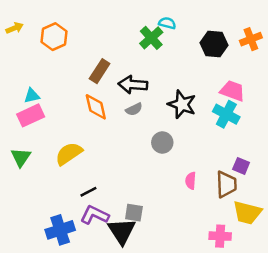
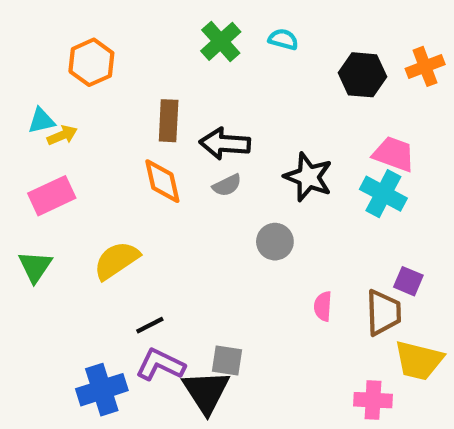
yellow arrow: (15, 28) -> (62, 135), moved
green cross: (151, 38) -> (221, 41), moved
brown rectangle: (100, 71) -> (169, 121), turned -30
cyan triangle: (32, 96) -> (41, 121), moved

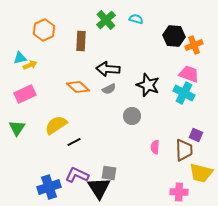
orange cross: (425, 66) -> (194, 45), moved
brown rectangle: (169, 121) -> (81, 41), moved
orange diamond: (162, 181) -> (78, 87), turned -35
black line: (150, 325) -> (74, 142), moved

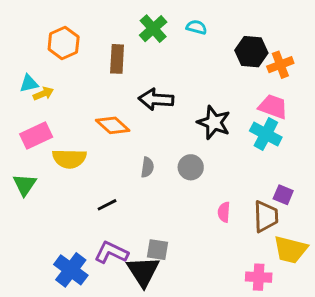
gray semicircle: (109, 89) -> (147, 167), moved, turned -56
yellow semicircle: (56, 125) -> (69, 159), moved, turned -145
blue cross: (49, 187) -> (71, 270), turned -35

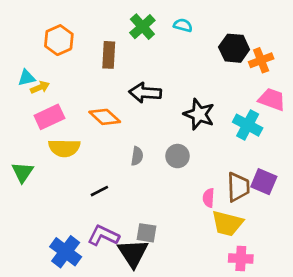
pink trapezoid: (273, 107) -> (272, 99), moved
pink rectangle: (36, 135) -> (49, 117), moved
purple square: (283, 195) -> (264, 182), size x1.4
brown trapezoid: (266, 216) -> (238, 187), moved
yellow trapezoid: (290, 250) -> (227, 223), moved

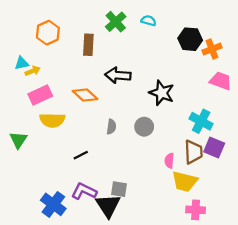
cyan cross: (248, 125) -> (201, 121), moved

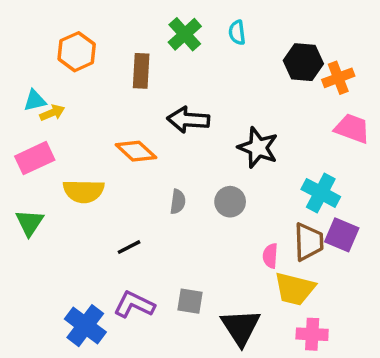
cyan semicircle: (149, 21) -> (237, 32), turned -112
pink rectangle: (40, 95) -> (35, 158), moved
black triangle: (108, 205) -> (241, 327), moved

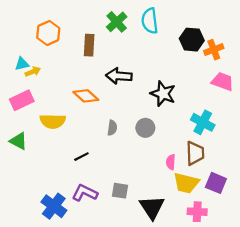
cyan semicircle: (237, 32) -> (150, 21), size x1.6
green triangle: (30, 223) -> (19, 141), turned -36
purple square: (342, 235) -> (216, 183), moved

